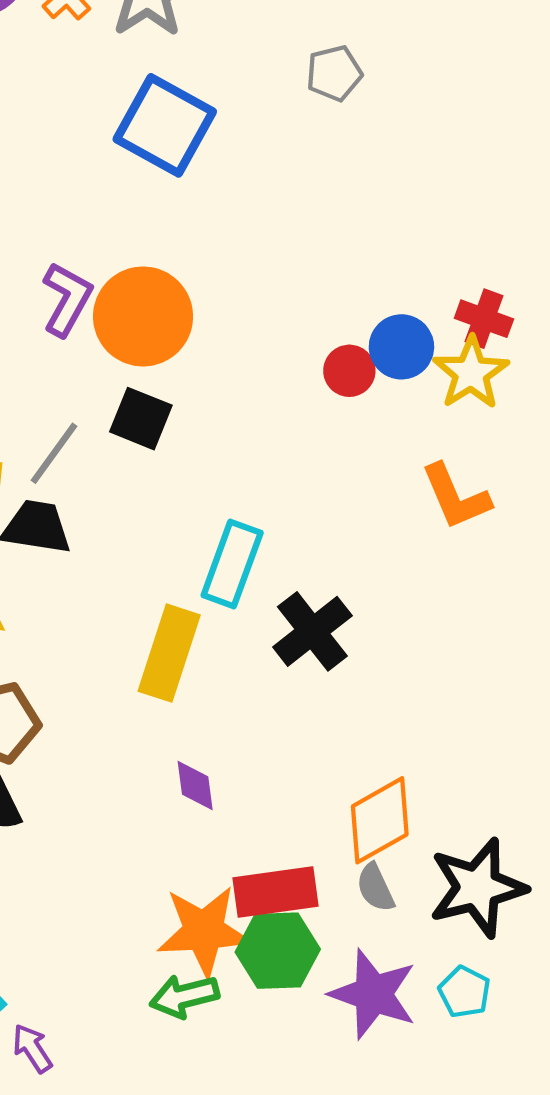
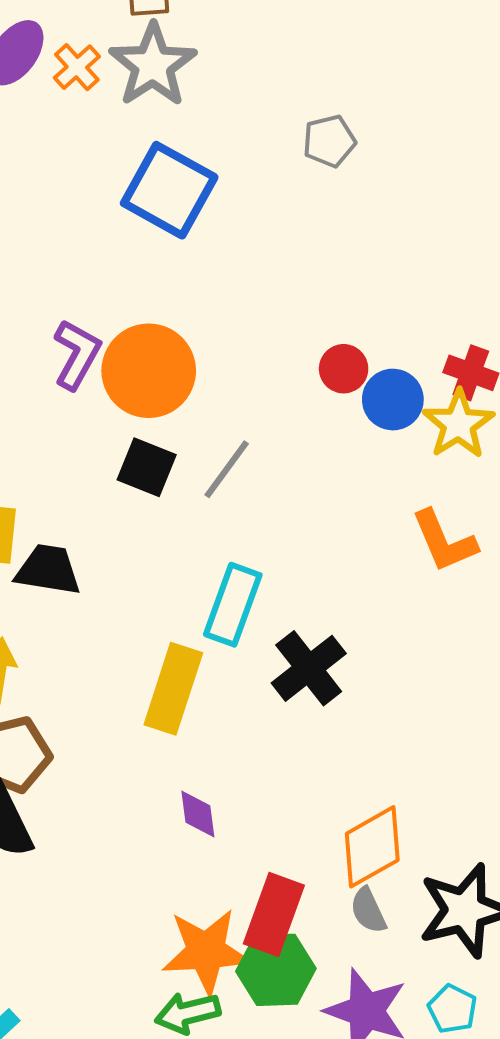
red circle: (349, 371) -> (344, 369), moved
gray line: (54, 453) -> (227, 469), moved
red rectangle: (275, 892) -> (274, 915), turned -62

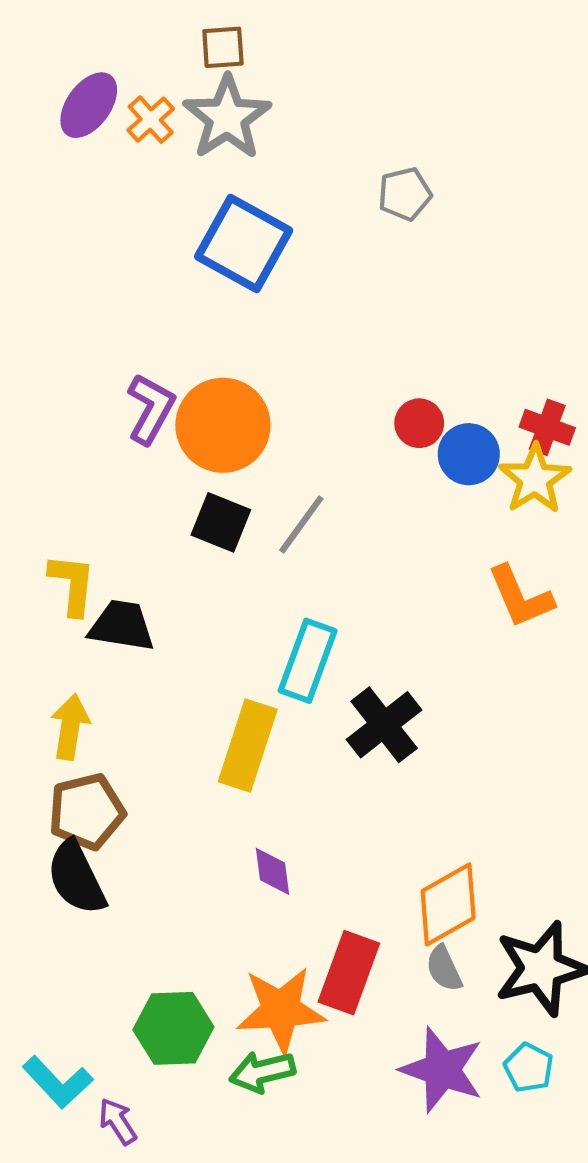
green hexagon: (276, 970) -> (173, 1028), moved

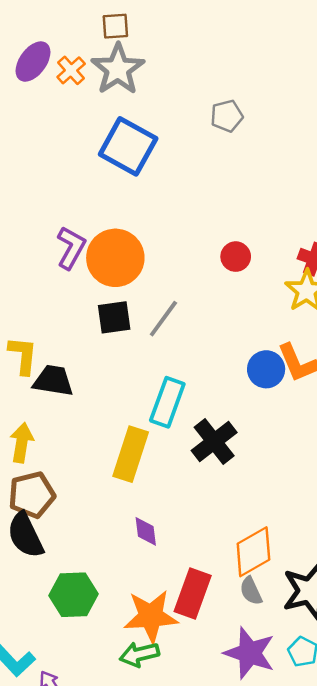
blue circle: (469, 454) -> (266, 369), moved
black square: (221, 522) -> (114, 317), turned -30
green hexagon: (173, 1028) -> (74, 595), moved

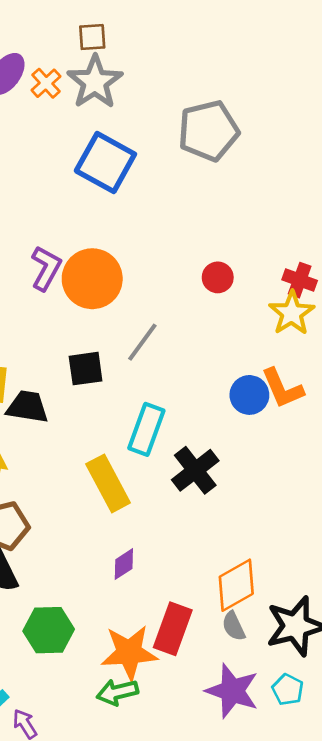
gray pentagon: (227, 116) -> (208, 131), size x1.8
black square: (114, 317) -> (86, 369), moved
yellow rectangle: (131, 454) -> (108, 483), turned -46
purple diamond: (146, 531) -> (124, 564), turned 64

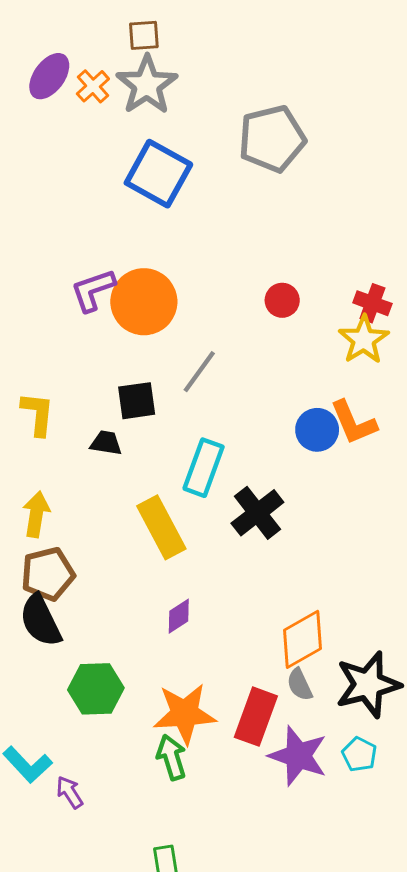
purple L-shape: (46, 268) -> (93, 290), turned -138
black trapezoid: (27, 407) -> (106, 443), moved, size x0.7
red rectangle: (173, 629) -> (256, 717), moved
green arrow: (117, 692) -> (172, 757), turned 87

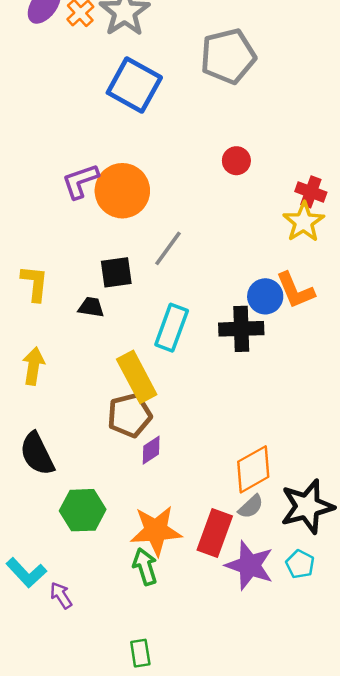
red circle: (282, 300) -> (236, 161), moved
black cross: (257, 513) -> (241, 329), moved, turned 36
brown pentagon: (48, 574) -> (130, 415), moved
gray semicircle: (300, 685) -> (251, 507), turned -108

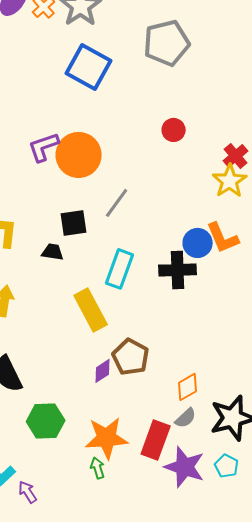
red cross: (311, 192) -> (236, 156), turned 30
brown pentagon: (130, 415) -> (131, 357), moved, turned -30
orange diamond: (253, 469) -> (188, 387), size x0.7
green arrow: (145, 567) -> (98, 468), size x0.7

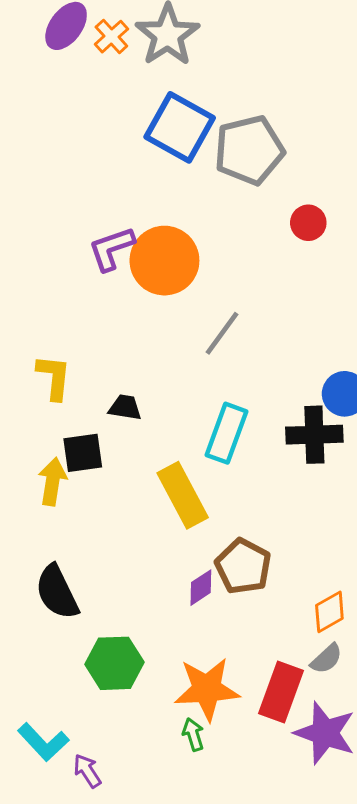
gray pentagon: (167, 43) -> (249, 150), moved
black square: (74, 223) -> (83, 453), moved

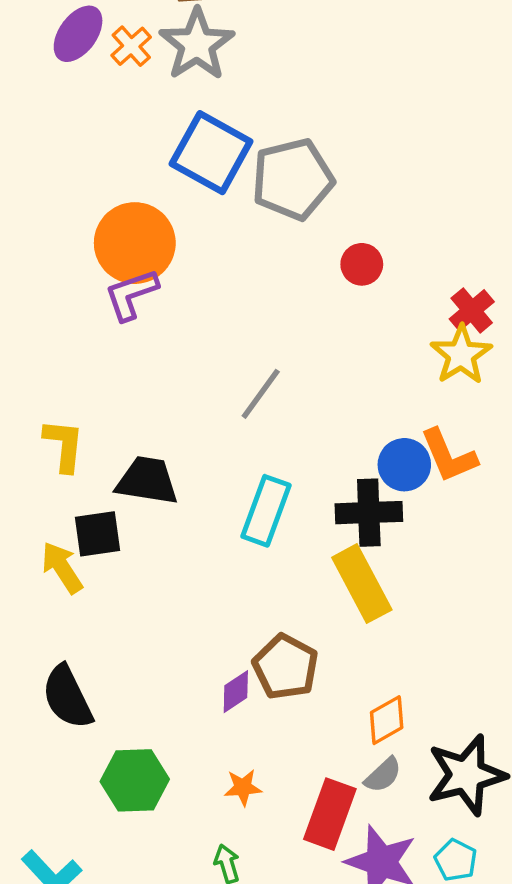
orange circle: (164, 261) -> (135, 243), moved
black trapezoid: (125, 407) -> (147, 481), size x1.6
yellow arrow: (52, 482) -> (62, 568), turned -42
yellow rectangle: (183, 495) -> (362, 584), moved
orange star: (207, 689) -> (243, 787), moved, size x0.5

